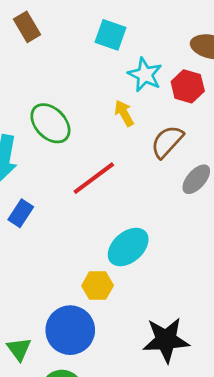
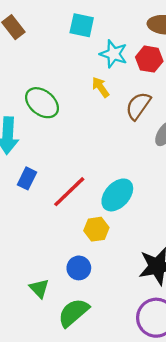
red line: (94, 178) -> (69, 192), moved
blue circle: (70, 330) -> (79, 268), size x0.6

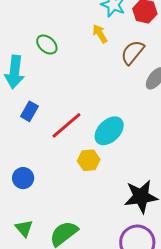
green ellipse: (42, 103) -> (47, 45), size x0.7
blue circle: (79, 268) -> (23, 178), moved
green triangle: (39, 288) -> (24, 228), moved

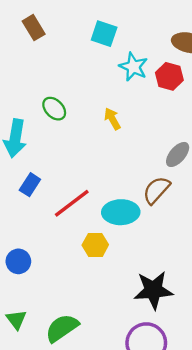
yellow arrow: (100, 34) -> (112, 119), moved
brown semicircle: (132, 52) -> (156, 190), moved
cyan ellipse: (109, 131) -> (121, 212), turned 40

